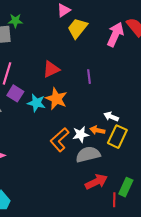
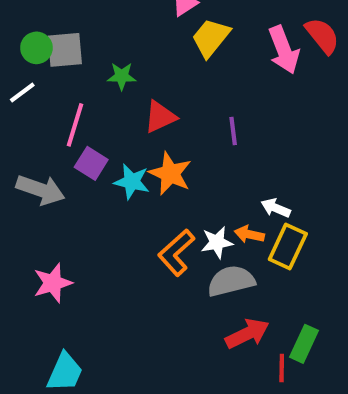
green star: (15, 21) -> (122, 76), moved
pink arrow: (115, 34) -> (284, 50), turned 135

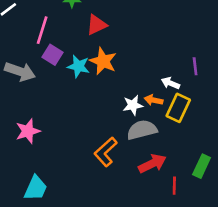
purple line: (233, 131) -> (195, 66), moved
orange L-shape: (176, 253) -> (106, 152), moved
green rectangle: (304, 344) -> (202, 166), moved

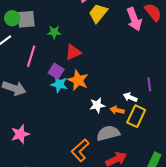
purple square: (52, 55) -> (56, 71), moved
white star: (133, 105) -> (97, 105), moved

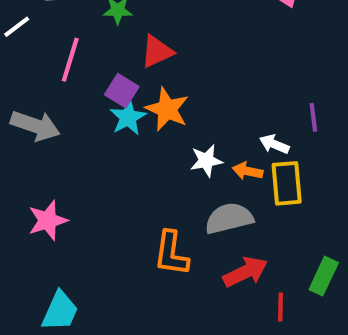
cyan star: (59, 84) -> (128, 117), turned 30
yellow rectangle: (136, 116) -> (287, 183), turned -30
orange L-shape: (80, 150) -> (171, 253), turned -40

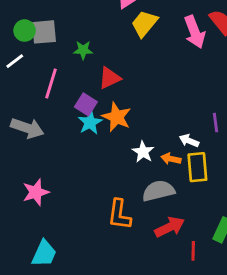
white star: (206, 161) -> (143, 152), turned -30

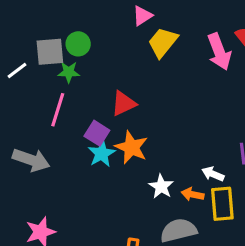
green circle: (25, 31) -> (78, 44), moved
green star: (83, 50) -> (69, 72), moved
white line: (15, 61) -> (17, 71), moved

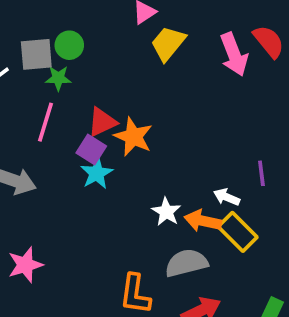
red triangle: (124, 103) -> (102, 122), moved
orange star: (131, 147) -> (133, 137), moved
orange arrow: (193, 194) -> (203, 221), size x1.4
yellow rectangle: (222, 204) -> (238, 232), turned -40

